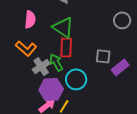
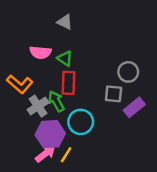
pink semicircle: (30, 19) -> (40, 52), moved, turned 90
gray circle: (122, 20) -> (128, 72), moved
green triangle: (63, 27) -> (65, 59), size x0.6

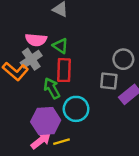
gray cross: (38, 106) -> (31, 59), moved
yellow line: (66, 155) -> (61, 142), turned 42

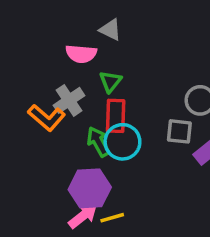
pink semicircle: (36, 40) -> (81, 54), moved
green triangle: (60, 46) -> (110, 81), turned 35
cyan circle: (76, 109) -> (122, 142), moved

